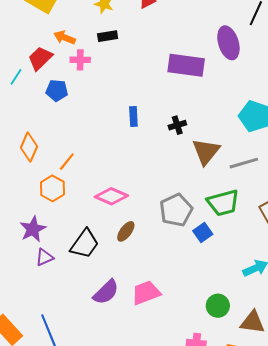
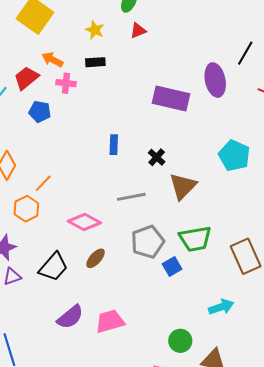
black cross: (177, 125) -> (157, 157), turned -36
gray line: (244, 163) -> (131, 197), moved

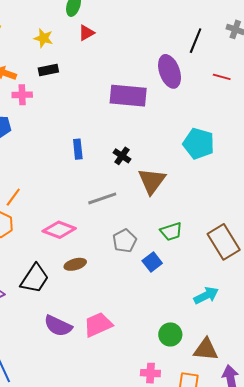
green trapezoid: (195, 239) -> (171, 231), size x0.7
gray pentagon: (148, 242) -> (125, 241), size x0.7
brown ellipse: (96, 258) -> (75, 264), turned 40
purple semicircle: (70, 317) -> (58, 326), turned 72

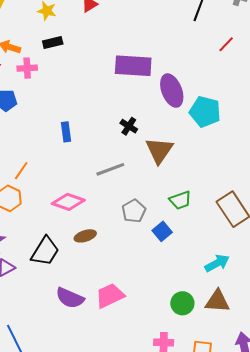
purple ellipse: (170, 71) -> (172, 91), moved
red line: (222, 77) -> (226, 44), turned -60
blue rectangle: (78, 149) -> (66, 132), moved
brown triangle: (206, 349) -> (217, 301), moved

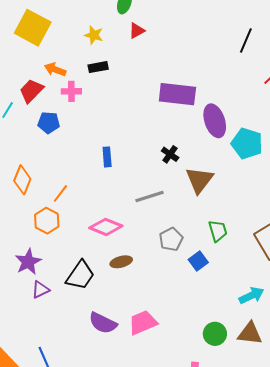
green trapezoid: (180, 200) -> (218, 231), turned -90

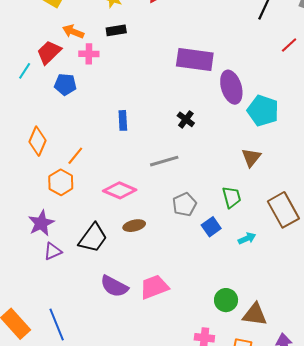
brown triangle: (199, 180) -> (251, 157), moved, size x0.7
cyan arrow: (252, 295) -> (247, 238), moved, size x0.7
brown triangle: (250, 333) -> (255, 315), moved

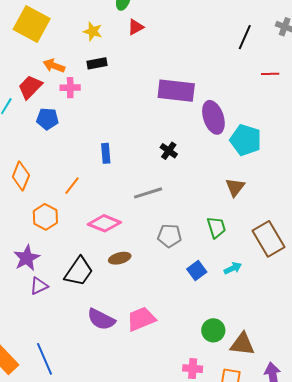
red line: (289, 45) -> (270, 74), turned 42
orange line: (75, 156) -> (72, 186), moved
gray pentagon: (185, 204) -> (169, 236), turned 30
blue square: (211, 227) -> (197, 271), moved

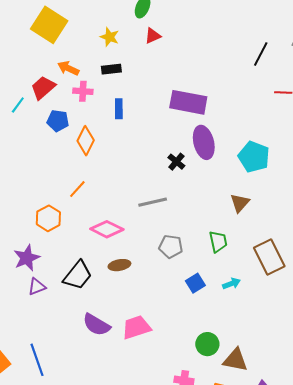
purple ellipse: (213, 117) -> (204, 142), moved
blue rectangle: (106, 153) -> (119, 109), moved
orange diamond: (21, 176) -> (86, 141), moved

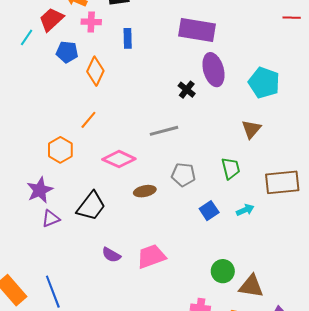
brown rectangle: (269, 257) -> (282, 182), turned -68
brown ellipse: (119, 265) -> (145, 191), moved
purple semicircle: (96, 325) -> (111, 255), size x0.7

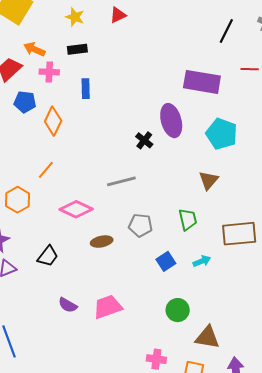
purple rectangle: (197, 30) -> (202, 82), moved
black trapezoid: (91, 206) -> (48, 256), size x0.7
green circle: (223, 271) -> (178, 310), moved

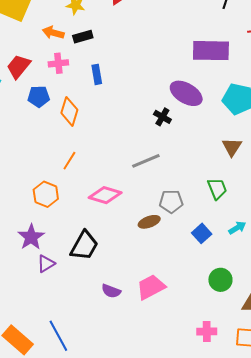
orange arrow: (34, 49) -> (53, 33), moved
purple ellipse: (171, 121) -> (186, 93), turned -36
brown ellipse: (102, 242) -> (149, 222), moved
black trapezoid: (48, 256) -> (84, 246), size x1.4

